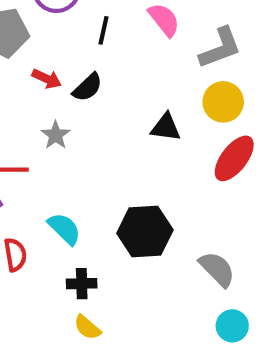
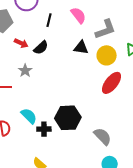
black triangle: (166, 127) -> (81, 48), moved
black cross: (82, 284) -> (44, 129), moved

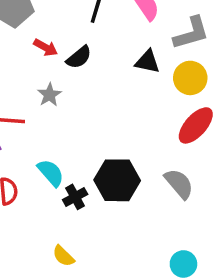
black cross: (44, 129) -> (75, 197), turned -32
gray semicircle: (103, 136) -> (179, 184), moved

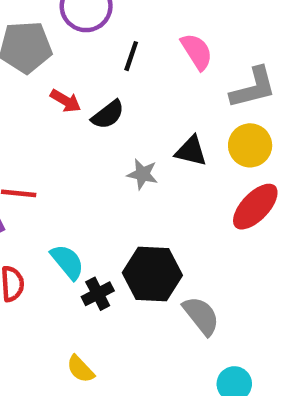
black triangle: (147, 62) -> (191, 151), moved
gray star: (49, 95) -> (142, 174), moved, turned -30
gray semicircle: (179, 184) -> (201, 316), moved

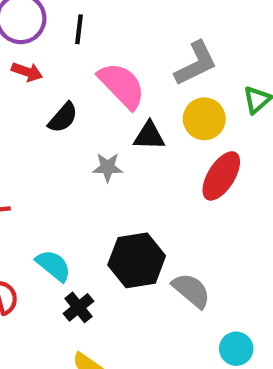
pink semicircle: (197, 52) -> (122, 85), moved, size x1.4
black line: (131, 56) -> (79, 29), moved
red arrow: (66, 101) -> (27, 72), moved
black cross: (98, 294) -> (78, 307), moved

